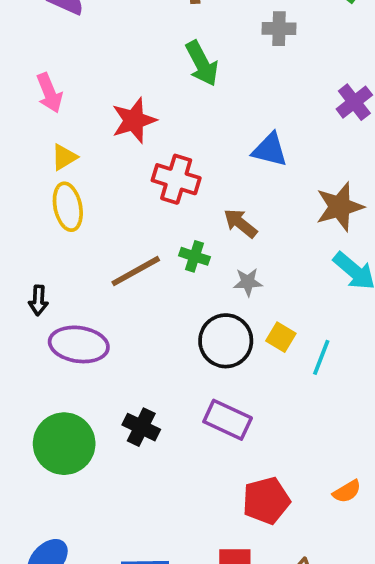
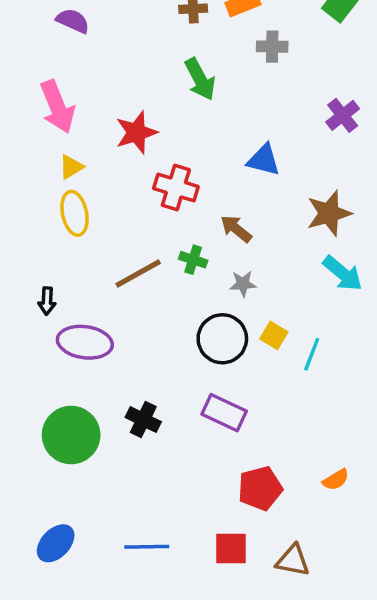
pink arrow: (49, 93) -> (57, 107), size x1.4

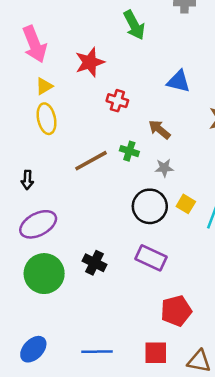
red cross: (176, 188) -> (117, 101), size x0.7
purple ellipse: (85, 342) -> (38, 224), moved, turned -36

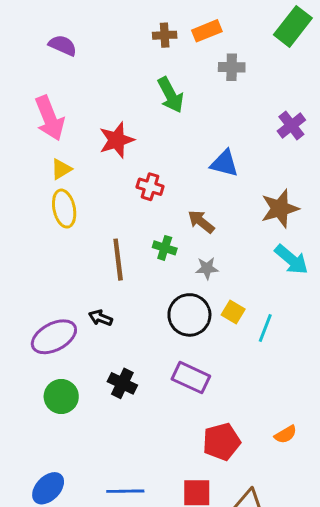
brown line: (91, 161) -> (118, 260), turned -68
black arrow: (27, 180) -> (101, 318), moved, turned 108
green circle: (44, 274) -> (61, 397), size x0.7

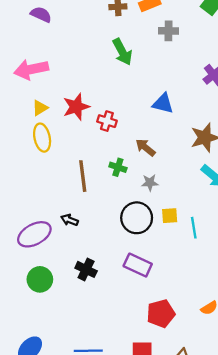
pink arrow: (50, 118) -> (31, 69), turned 100
red star: (117, 140) -> (76, 107), moved
yellow square: (233, 312) -> (170, 216), turned -35
cyan line: (265, 328) -> (194, 228), turned -30

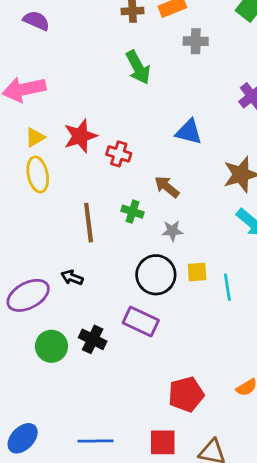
purple rectangle: (138, 265) -> (141, 322), moved
green circle: (40, 279) -> (51, 346), moved

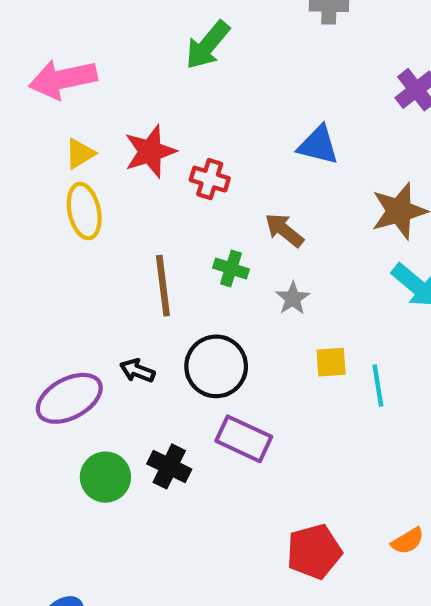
green arrow: (138, 67) -> (208, 45), moved, turned 68
gray star: (172, 231) -> (293, 298), turned -30
black circle: (156, 275) -> (216, 366), moved

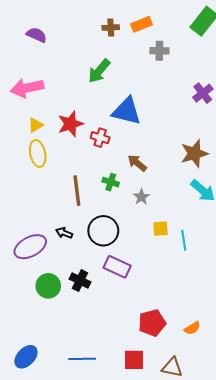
blue triangle: (318, 145) -> (127, 111), moved, size x1.4
orange semicircle: (408, 541) -> (192, 328), moved

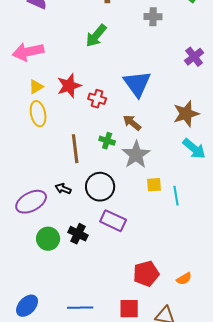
blue triangle: (127, 111) -> (137, 84), moved, turned 40
gray star: (141, 197) -> (136, 155), size x1.8

